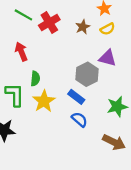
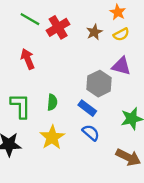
green semicircle: (35, 79) -> (52, 102), moved
yellow star: (44, 101) -> (52, 137), moved

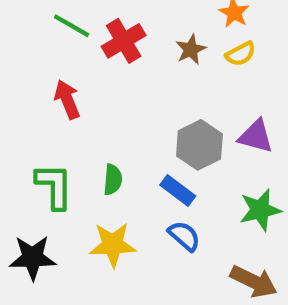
purple triangle: (121, 66) -> (256, 136), moved
yellow star: (52, 137) -> (113, 245), turned 30

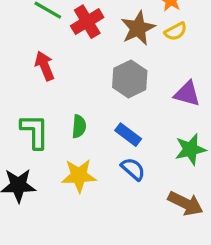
brown star: (191, 50) -> (138, 28), size x1.5
gray hexagon: (199, 145) -> (130, 79), moved

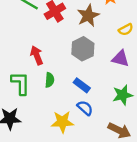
yellow semicircle: (176, 31) -> (126, 30), moved
red arrow: (45, 66) -> (37, 55), moved
yellow star: (79, 176) -> (62, 122), moved

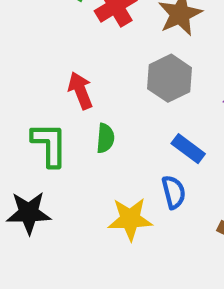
blue rectangle: (82, 85) -> (188, 149), moved
blue semicircle: (85, 108) -> (174, 192), turned 35

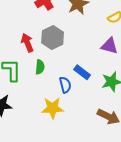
gray hexagon: (170, 78) -> (53, 37), moved
blue semicircle: (174, 192) -> (65, 85), moved

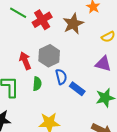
blue semicircle: (65, 85) -> (61, 77), moved

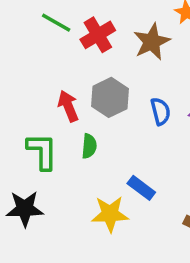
blue semicircle: (61, 77) -> (160, 111), moved
blue rectangle: (77, 89) -> (141, 188), moved

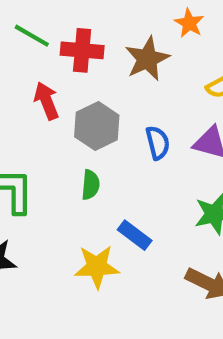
red cross: (98, 35) -> (82, 50), turned 36
red arrow: (68, 106) -> (46, 101), moved
green semicircle: (89, 146) -> (90, 185), moved

